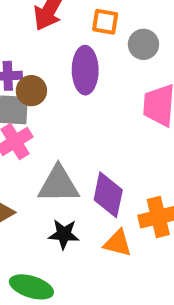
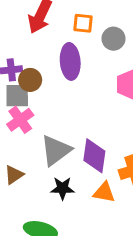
gray triangle: (59, 184) -> (56, 150), turned -32

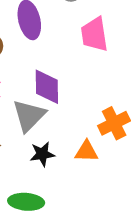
purple diamond: (94, 156) -> (47, 87), moved

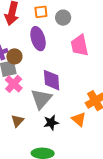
orange triangle: (87, 151) -> (79, 119), turned 42

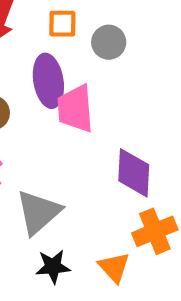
pink trapezoid: (80, 45) -> (75, 109), moved
purple diamond: (52, 80) -> (134, 173), moved

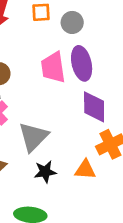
purple ellipse: (48, 81) -> (82, 63), moved
orange triangle: (114, 267) -> (85, 170), turned -40

